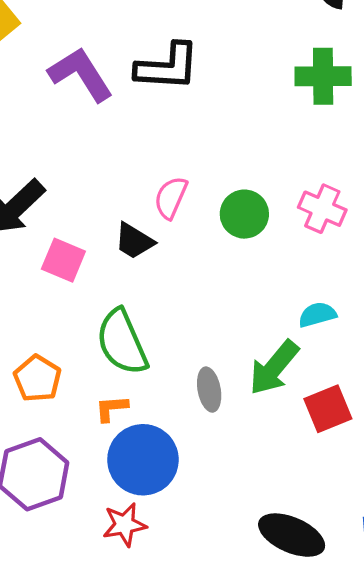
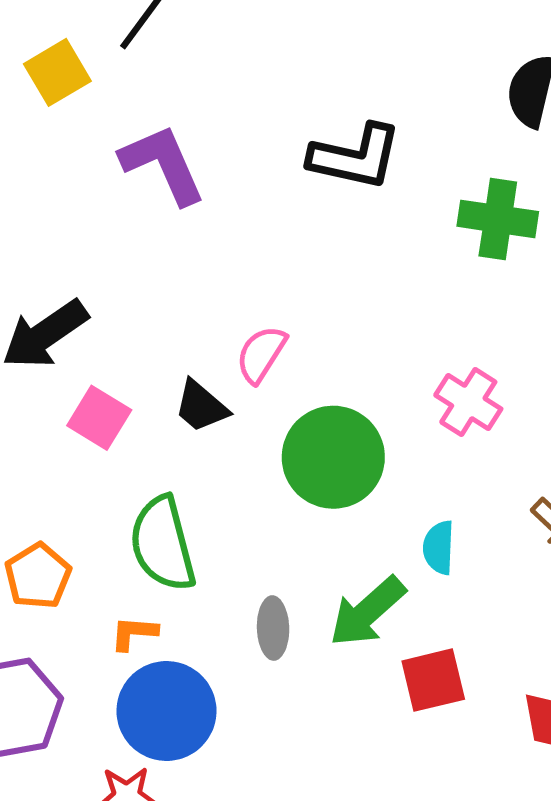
black L-shape: (167, 67) -> (355, 157), moved
green circle: (244, 214) -> (333, 457), moved, size x1.5
cyan semicircle: (317, 315) -> (439, 548), turned -81

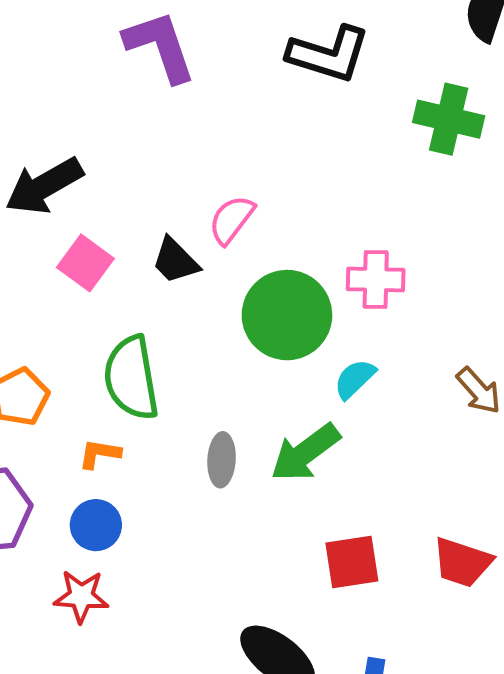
pink cross: (468, 402) -> (376, 279), moved, turned -36
cyan semicircle: (439, 548) -> (355, 379), moved, turned 39
red square: (433, 680) -> (352, 562), moved
blue circle: (166, 711) -> (96, 525), moved, size x0.6

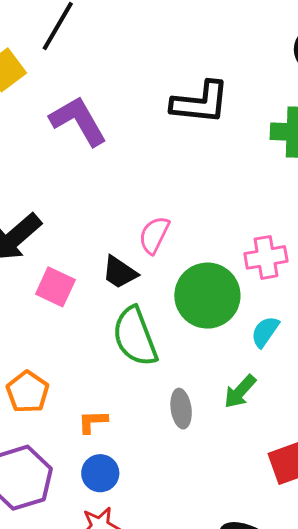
green semicircle: (131, 378) -> (135, 337), moved
green arrow: (305, 453) -> (240, 392), size x0.7

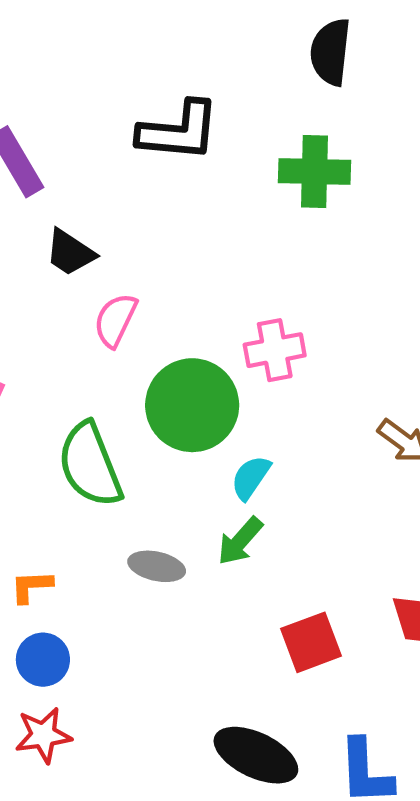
black trapezoid: (120, 272) -> (70, 252), moved
cyan semicircle: (265, 332) -> (251, 477), moved
gray ellipse: (181, 409) -> (157, 566), turned -69

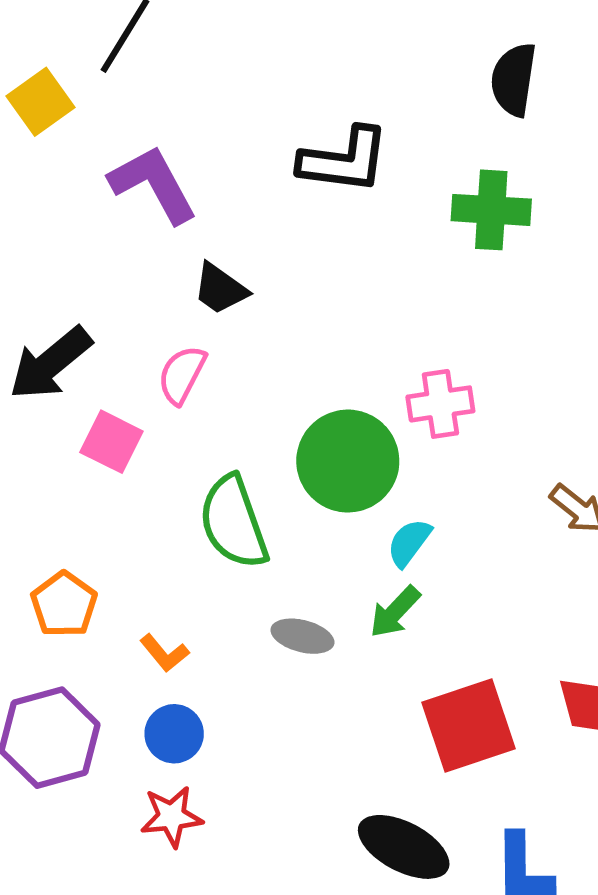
pink semicircle: (115, 320) -> (182, 375), moved
orange L-shape: (31, 586) -> (164, 653), turned -129
red square: (311, 642) -> (469, 726), size x1.4

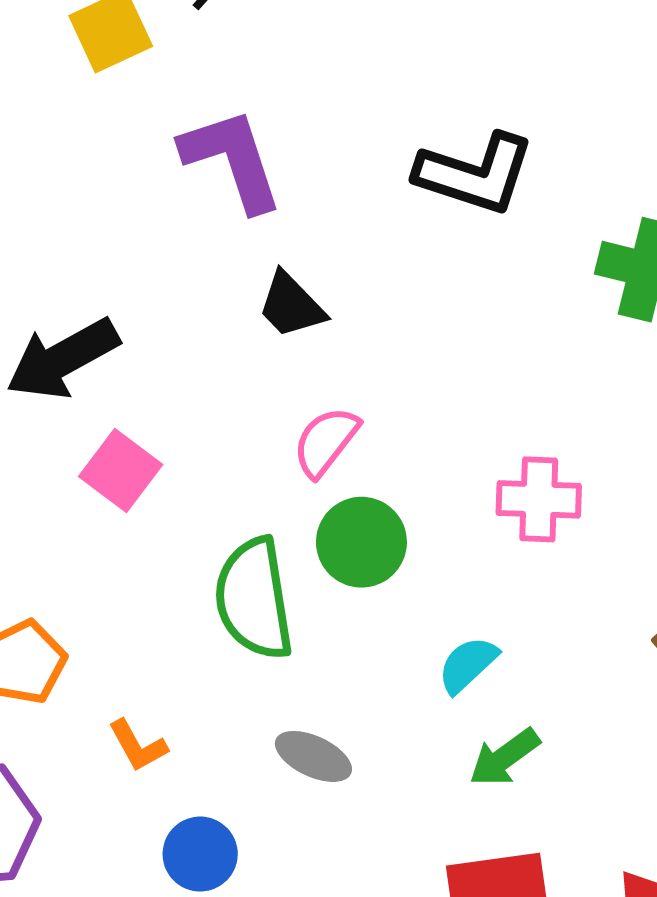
pink semicircle: (182, 375) -> (326, 442), moved
green circle: (348, 461) -> (361, 542), moved, size x0.7
green arrow: (395, 612) -> (504, 757), moved
blue circle: (174, 734) -> (200, 854), moved

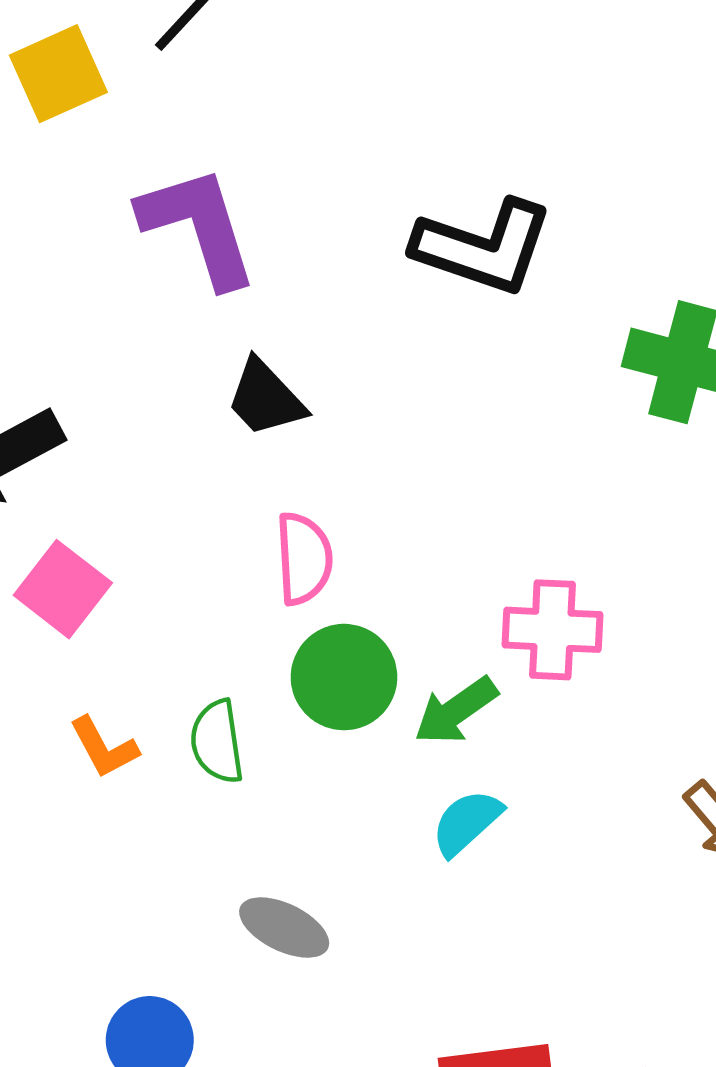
pink semicircle: (326, 442) -> (304, 559), turned 138
green semicircle: (254, 599) -> (217, 742), size x0.6
orange L-shape: (138, 746) -> (104, 748), moved
green arrow: (504, 757) -> (456, 711), moved

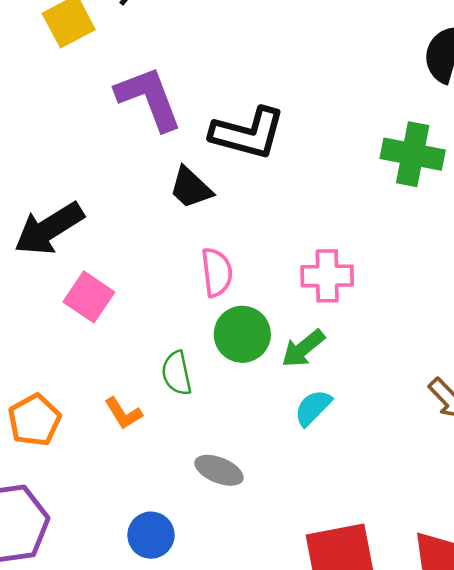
black L-shape: (483, 247) -> (248, 133), moved
pink cross: (553, 630) -> (327, 276), moved
orange L-shape: (104, 748) -> (123, 413), moved

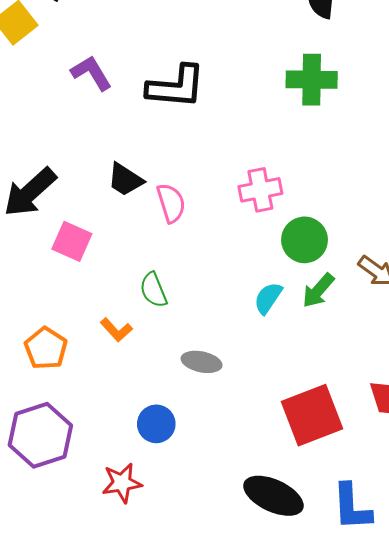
purple L-shape: (149, 98) -> (91, 73), size x0.7
black trapezoid: (191, 188) -> (125, 180), moved
green circle: (242, 334) -> (305, 240), moved
green arrow: (303, 348) -> (318, 290), moved

